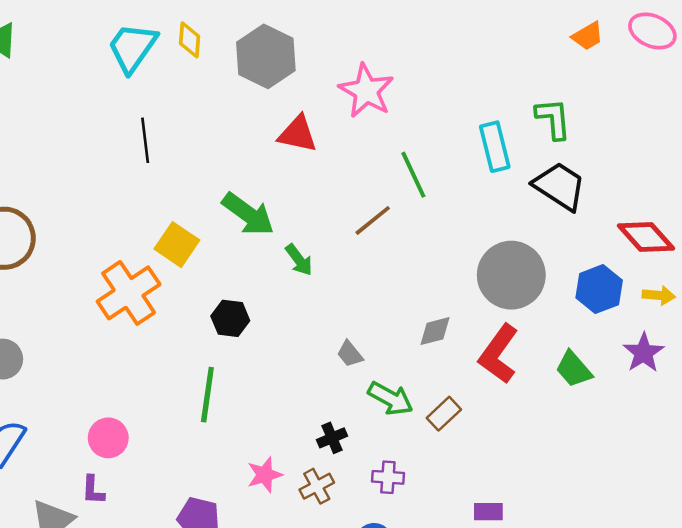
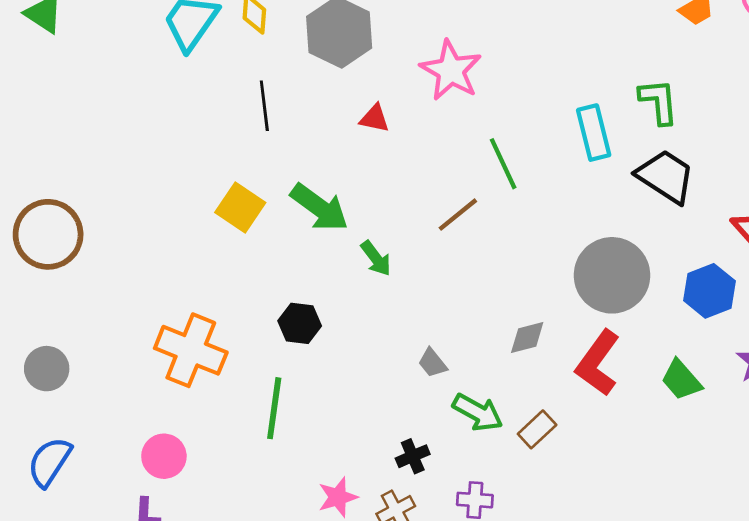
red triangle: (298, 134) -> (375, 118), size x0.7
black line: (145, 140) -> (264, 106), moved
yellow square: (177, 245) -> (240, 207), moved
orange cross: (129, 293) -> (191, 350), moved, turned -34

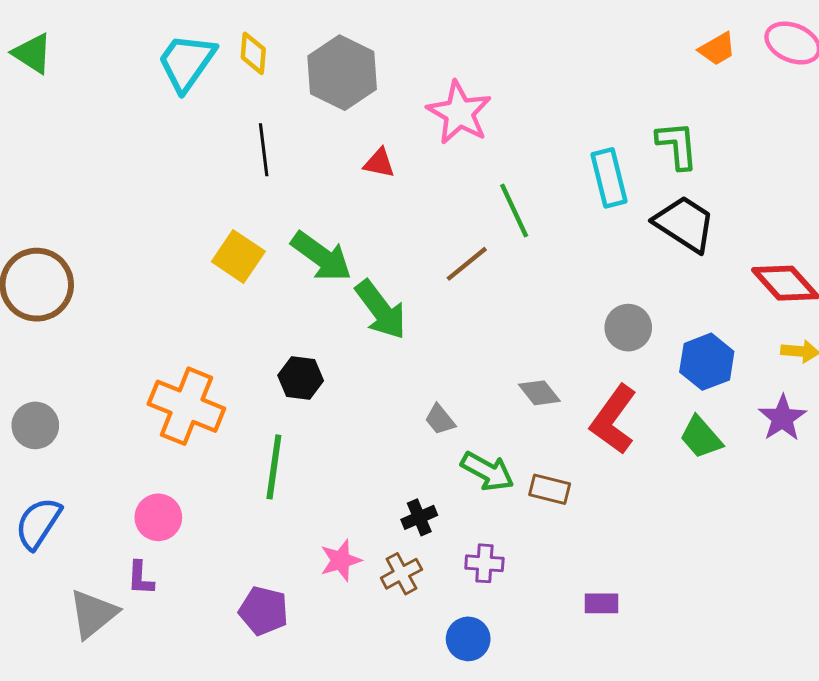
green arrow: (376, 258) -> (381, 310), size x1.6
gray circle: (612, 275) -> (628, 328), size x0.6
blue hexagon: (709, 291) -> (707, 362), moved
gray diamond: (527, 337) -> (539, 393), turned 66
brown rectangle: (537, 429) -> (550, 489), turned 57

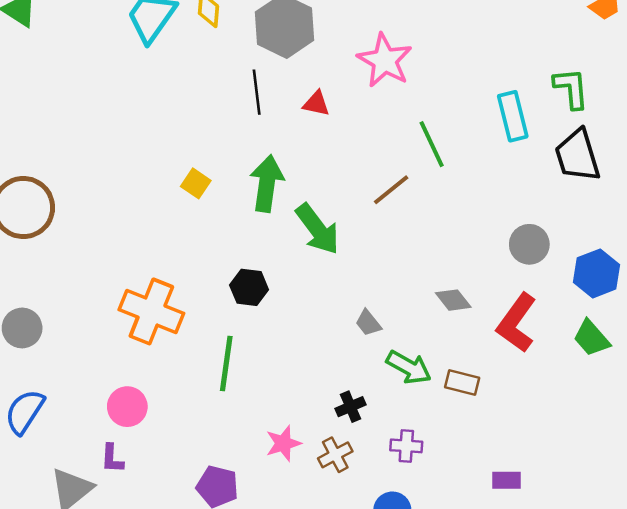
black line: (264, 150) -> (257, 92), moved
black trapezoid: (685, 224) -> (577, 156), turned -140
yellow square: (238, 256) -> (196, 183), size x0.7
green arrow: (321, 256) -> (267, 183), turned -118

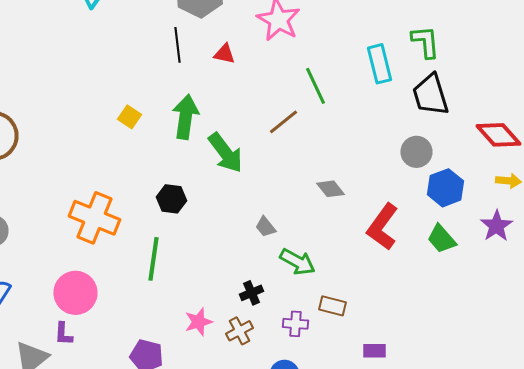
gray circle: (529, 244) -> (416, 152), moved
gray diamond: (453, 300) -> (330, 189), moved
brown rectangle: (462, 383) -> (332, 306), moved
pink circle: (127, 407) -> (75, 293), size x1.4

